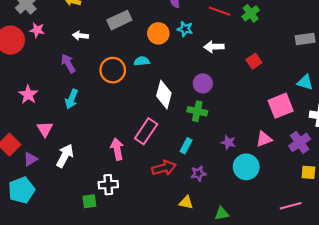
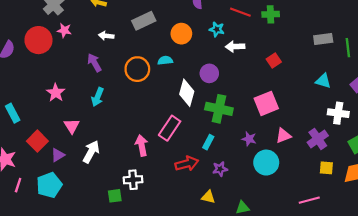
green cross: (251, 13) -> (271, 14), turned 35
cyan star: (185, 29) -> (217, 29), moved
purple circle: (203, 83) -> (209, 73), moved
pink square: (281, 106) -> (266, 103), moved
green cross: (197, 111) -> (219, 109), size x1.4

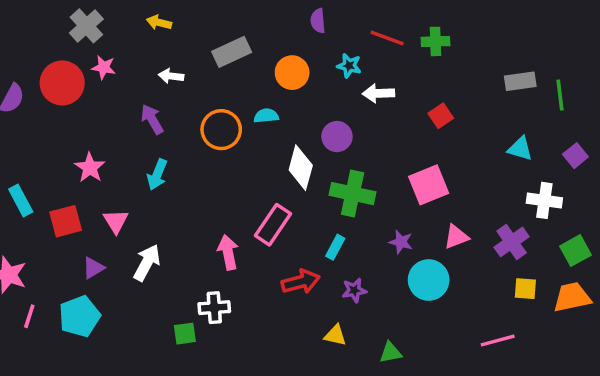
red square: (37, 141) -> (66, 221), moved, turned 30

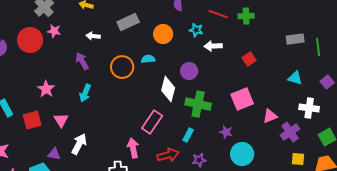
pink triangle: (456, 237) -> (270, 116), moved
pink arrow: (228, 252) -> (133, 148), moved
purple triangle: (93, 268) -> (54, 154), moved, turned 40

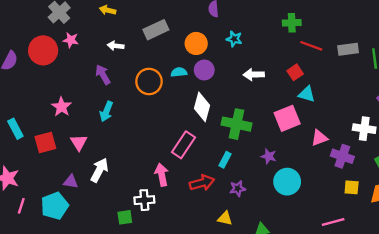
red line: (218, 14) -> (311, 46), moved
white arrow: (213, 46) -> (254, 75), moved
purple circle: (189, 71) -> (204, 70), moved
cyan triangle: (295, 78) -> (307, 94), moved
purple cross: (290, 132) -> (342, 156), turned -36

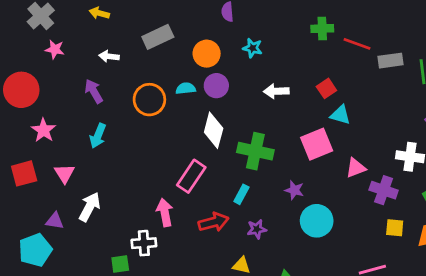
red line: (311, 46) -> (357, 44), moved
red circle: (43, 50) -> (21, 90), moved

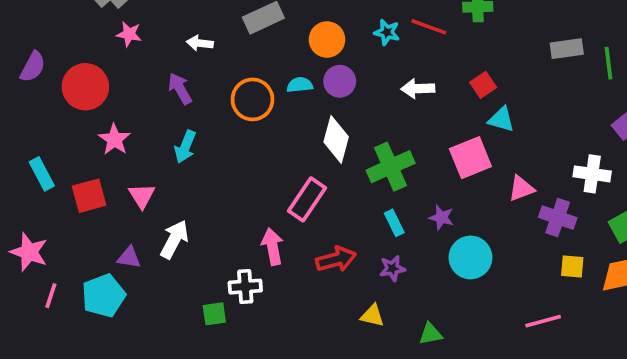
red line: (357, 44) -> (429, 27), moved
green cross: (255, 151) -> (391, 167), turned -36
cyan rectangle: (241, 194) -> (394, 223), moved, turned -54

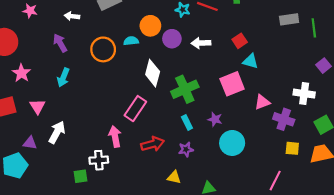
orange circle: (327, 40) -> (150, 26), moved
purple circle: (340, 81) -> (172, 39), moved
pink line: (543, 321) -> (275, 181), turned -48

